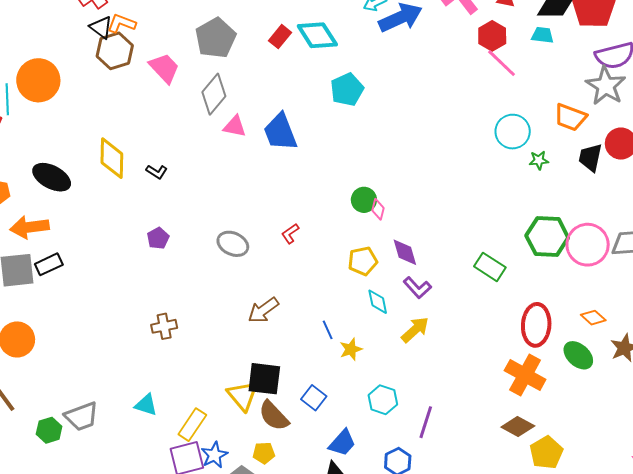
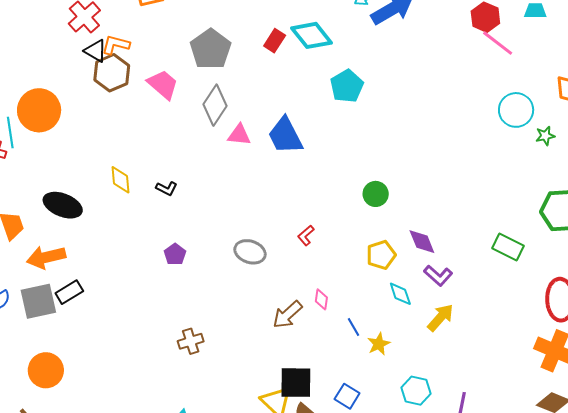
yellow diamond: (112, 158) -> (121, 180), size x0.7
pink diamond: (378, 209) -> (321, 299), moved

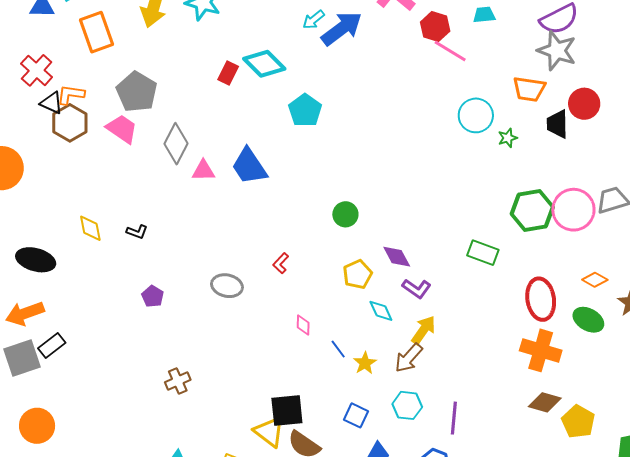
gray pentagon: (211, 49) -> (137, 92), moved
brown arrow: (287, 315) -> (409, 358), moved
blue square: (347, 396) -> (356, 415), moved

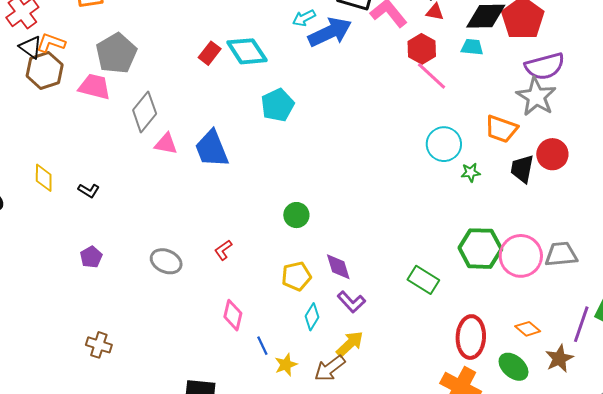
pink trapezoid: (122, 129) -> (94, 87), turned -32
cyan diamond: (381, 311) -> (312, 317), turned 44
pink diamond: (303, 325) -> (233, 315), size x1.4
brown cross: (178, 381) -> (99, 345), turned 30

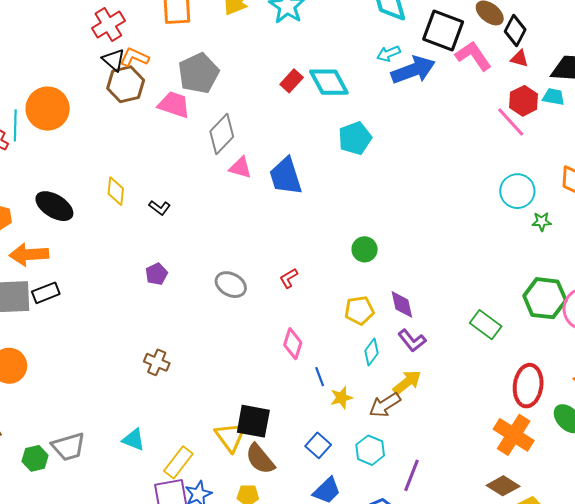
red hexagon: (422, 49) -> (524, 101), moved

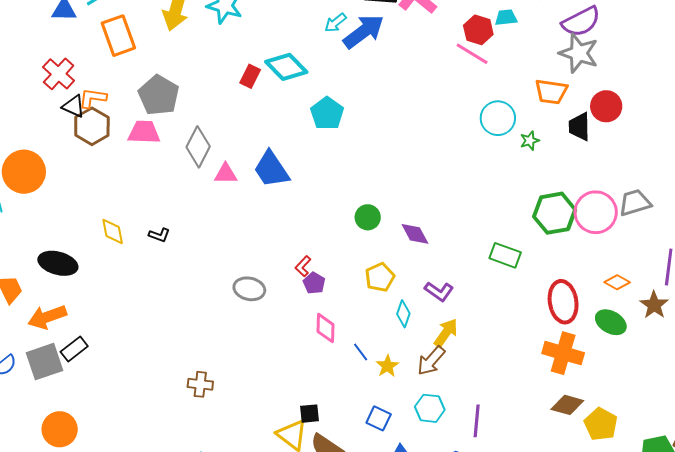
purple pentagon: (156, 274) -> (314, 283), moved
purple diamond: (402, 304) -> (415, 234), moved
black square: (253, 421) -> (310, 414), size x0.6

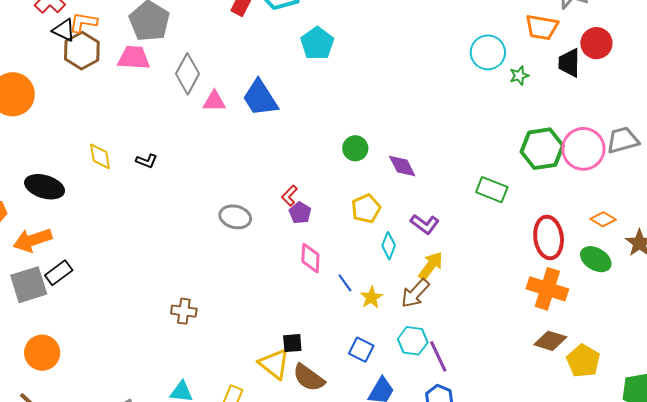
purple line: (477, 421) -> (438, 356), moved, turned -32

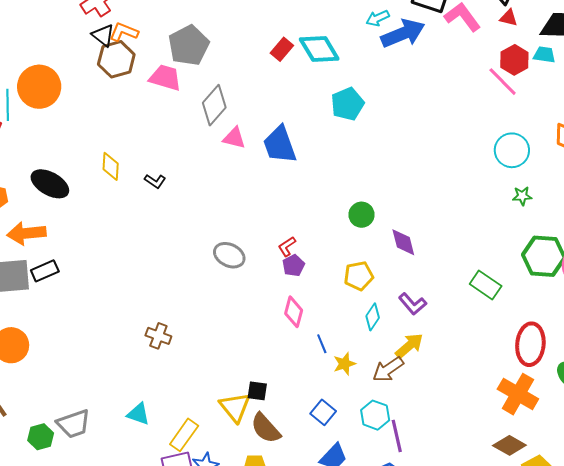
green star: (519, 76) -> (522, 196), moved

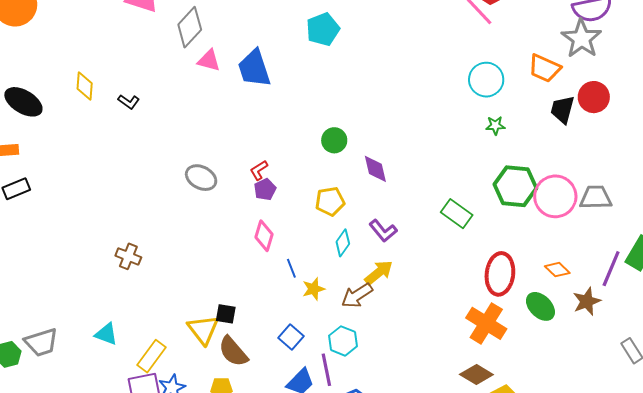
purple line: (397, 436) -> (326, 370), moved

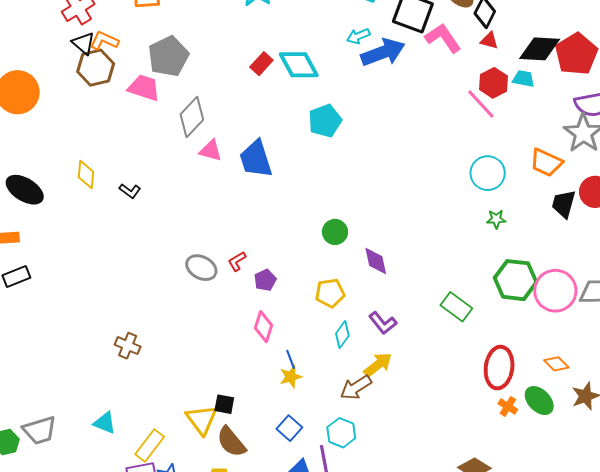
red L-shape: (259, 170) -> (237, 261), moved
yellow star: (314, 289) -> (291, 377), moved
orange cross: (486, 323) -> (508, 406), moved, size x0.5

